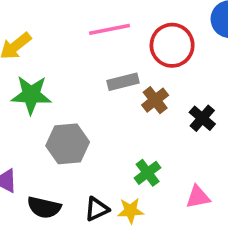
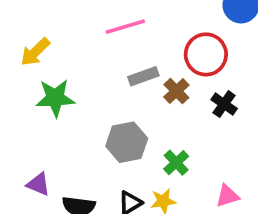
red circle: (172, 45) -> (206, 54), moved
gray hexagon: (68, 144) -> (127, 142), moved
pink triangle: (198, 197) -> (227, 196), moved

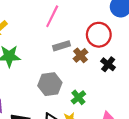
pink line: (125, 27) -> (52, 16), turned -50

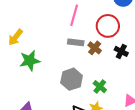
pink line: (52, 16) -> (74, 15), moved
gray rectangle: (62, 46) -> (76, 42), turned 35

